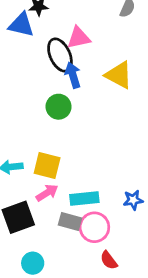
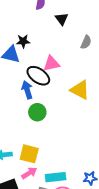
black ellipse: (60, 55) -> (38, 76), turned -30
blue arrow: (73, 75) -> (27, 90), moved

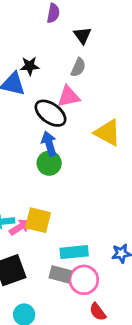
gray semicircle: (86, 42) -> (78, 67), moved
blue arrow: (27, 90) -> (49, 144), moved
pink arrow: (29, 173) -> (20, 227), moved

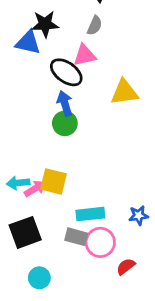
black star: (30, 66) -> (45, 24), size x1.4
yellow triangle: (107, 133) -> (124, 92), turned -36
red semicircle: (98, 312) -> (126, 266), moved, turned 90

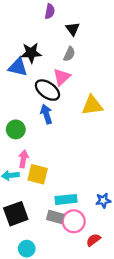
pink triangle: (85, 55) -> (62, 77), turned -30
green circle: (65, 123) -> (16, 129), moved
pink arrow: (35, 189) -> (23, 159), moved, turned -49

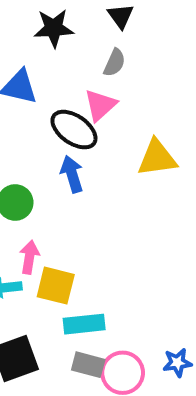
black star: (31, 53) -> (54, 28), moved
cyan rectangle: (66, 199) -> (84, 324), moved
blue star: (103, 201) -> (177, 363), moved

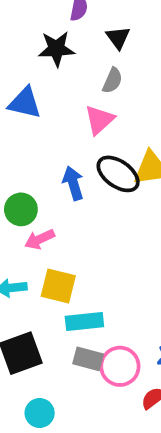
black ellipse: (74, 130) -> (118, 174), moved
pink arrow: (29, 257) -> (40, 239), moved, turned -124

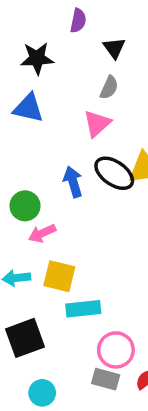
black star: (56, 49) -> (37, 58), moved
gray rectangle: (88, 359) -> (106, 379), moved

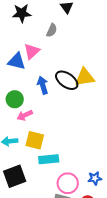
gray semicircle: (109, 87) -> (52, 30), moved
blue triangle: (28, 108) -> (17, 61), moved
pink triangle: (97, 124) -> (32, 51), moved

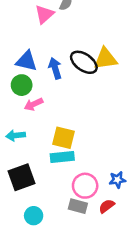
pink triangle: (32, 51) -> (44, 14), moved
blue triangle: (17, 61) -> (26, 61), moved
yellow square: (35, 140) -> (64, 138), moved

